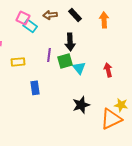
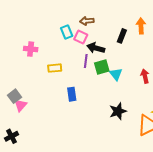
black rectangle: (75, 15) -> (122, 36), moved, turned 64
pink square: (23, 18) -> (81, 37), moved
cyan rectangle: (30, 26) -> (67, 32), turned 32
black arrow: (70, 42) -> (96, 48), moved, turned 108

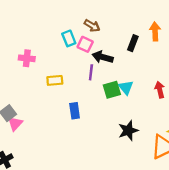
brown arrow: (87, 21) -> (92, 26), turned -144
green square: (102, 67) -> (112, 90), moved

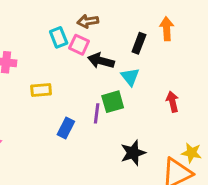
brown arrow: (92, 26) -> (88, 21), turned 140
purple line: (91, 72) -> (97, 113), moved
cyan triangle: (126, 87) -> (130, 77), moved
blue rectangle: (75, 111) -> (66, 128), turned 35

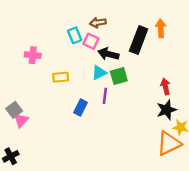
black rectangle: (139, 43) -> (139, 40), size x1.6
cyan triangle: (130, 77) -> (99, 73), moved, turned 42
green square: (113, 102) -> (119, 76), moved
black star: (133, 153) -> (167, 110), moved

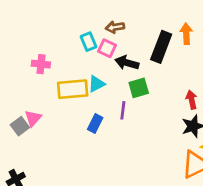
cyan triangle: (99, 73) -> (96, 84), moved
yellow rectangle: (61, 77) -> (73, 89), size x1.6
pink triangle: (21, 120) -> (33, 118), moved

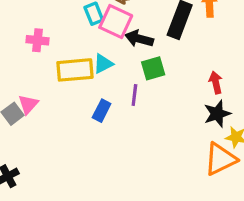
pink square: (107, 48) -> (116, 22), size x1.5

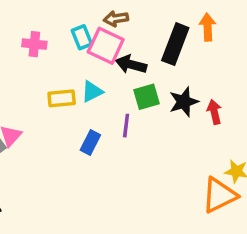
pink cross: (38, 40) -> (34, 44), moved
yellow rectangle: (75, 70) -> (62, 98), size x0.7
black star: (217, 114) -> (184, 102), moved

